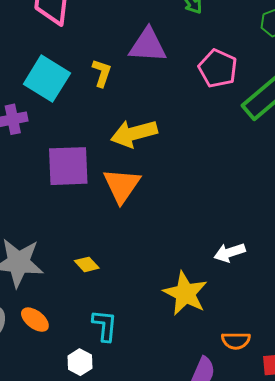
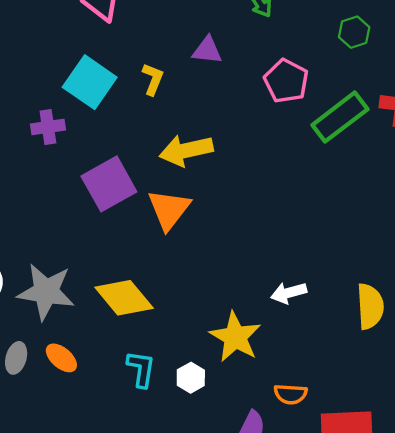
purple triangle: (148, 45) -> (207, 50), size x0.7
purple square: (68, 166) -> (109, 184), turned -30
yellow diamond: (87, 264) -> (124, 298), size x2.0
white hexagon: (80, 362) -> (191, 378), moved

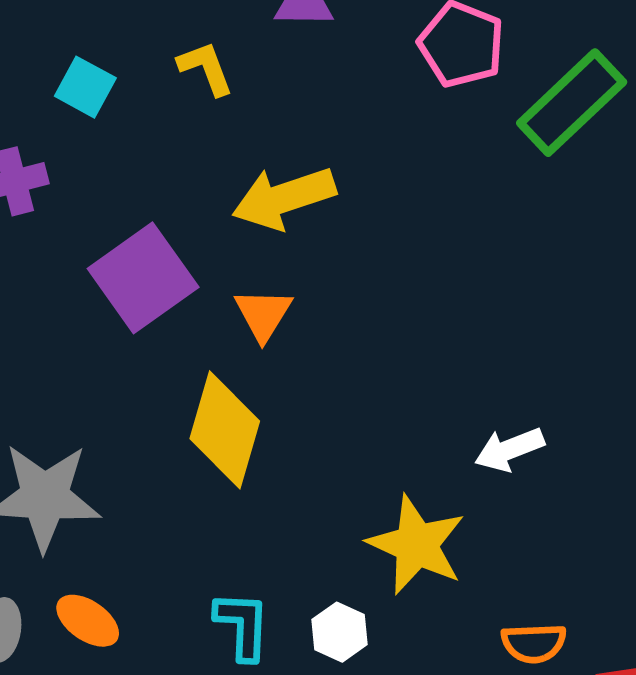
yellow L-shape: (153, 79) -> (206, 68), turned -36
cyan square: (90, 82) -> (85, 87), size x0.6
orange triangle: (169, 209) -> (263, 314), size x0.7
yellow diamond: (124, 298) -> (225, 430), moved, turned 62

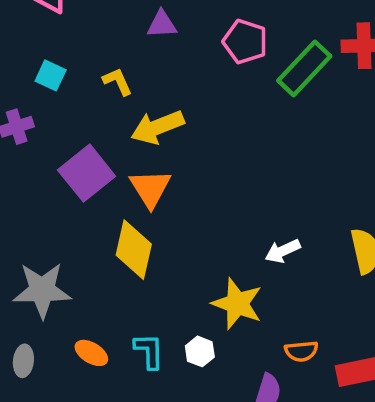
yellow L-shape: (206, 68) -> (118, 81), moved
orange triangle: (263, 314) -> (150, 188), size x1.4
orange ellipse: (88, 621) -> (91, 353), moved

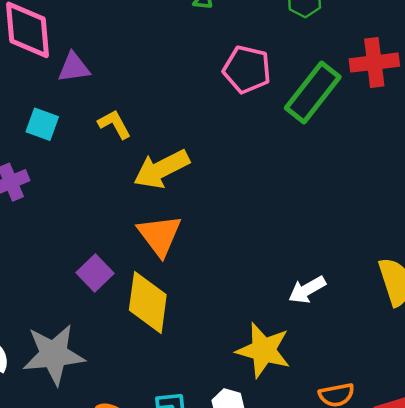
purple triangle: (162, 24) -> (74, 67), moved
purple square: (87, 173) -> (95, 273), moved, size x0.6

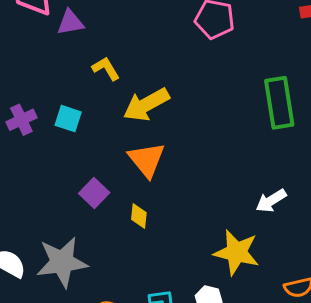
green rectangle: (313, 93) -> (279, 103), moved, turned -45
cyan square: (42, 124) -> (68, 119), moved
yellow diamond: (148, 302) -> (139, 216), size x0.5

